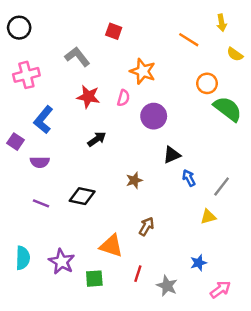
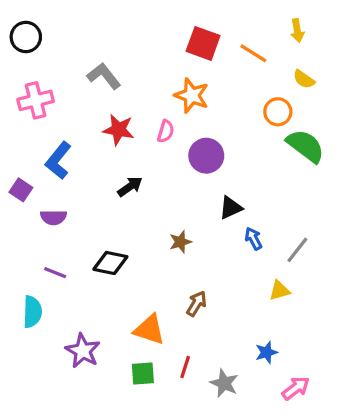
red square: (114, 31) -> (203, 43), moved, size x1.5
yellow semicircle: (235, 54) -> (304, 79), moved
cyan semicircle: (23, 258) -> (32, 312), moved
green square: (94, 279) -> (143, 374), moved

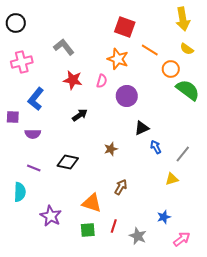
yellow arrow: (297, 30) -> (183, 19), size x1.6
orange line: (253, 53) -> (150, 50), moved
purple square: (21, 190) -> (13, 117), turned -32

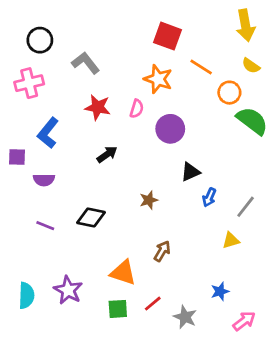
black circle: (16, 23) -> (40, 40), moved
blue arrow: (156, 147) -> (209, 197), turned -128
cyan semicircle: (20, 192) -> (26, 295), moved
red line: (114, 226) -> (153, 304), turned 32

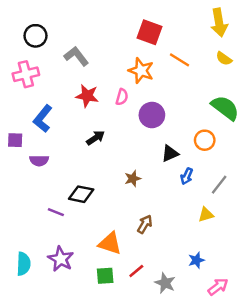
orange circle: (229, 93) -> (205, 140), moved
purple line: (45, 226) -> (56, 212), moved

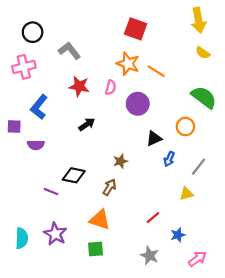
orange line: (180, 60) -> (156, 71), moved
brown arrow: (145, 224) -> (110, 187), moved
red line: (136, 271) -> (153, 218), moved

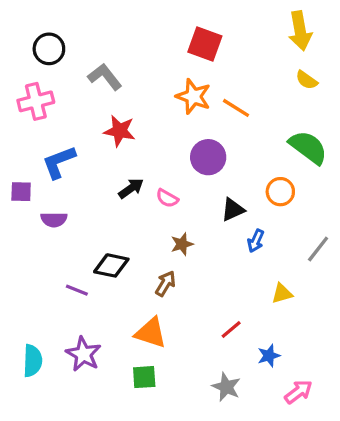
pink semicircle: (111, 87) -> (167, 198), moved, turned 104
blue L-shape: (39, 107) -> (59, 162), turned 30
gray line: (198, 167) -> (318, 249), moved

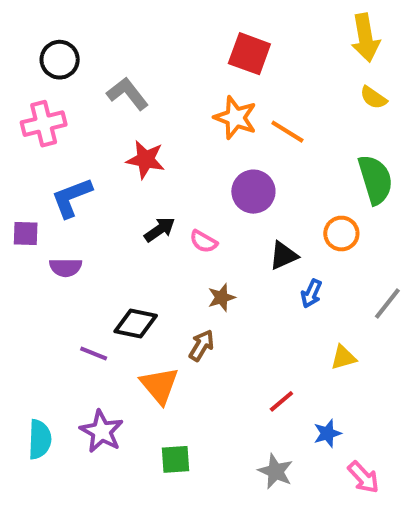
green semicircle: (308, 147) -> (375, 180), turned 36
orange triangle: (151, 333) -> (160, 385), moved, turned 32
pink arrow: (298, 392) -> (363, 477), turned 84

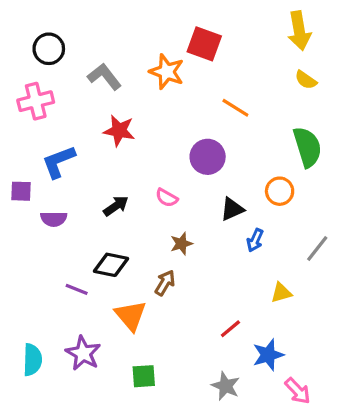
orange star: (235, 118) -> (167, 72), moved
black arrow: (160, 230) -> (116, 206), moved
blue star: (327, 433) -> (268, 355), size x1.4

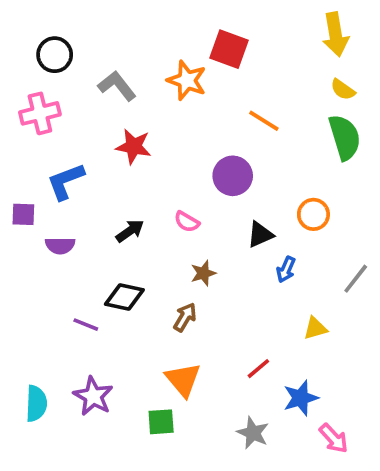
green semicircle: (307, 147) -> (345, 137), moved
orange triangle: (131, 316) -> (183, 380), moved

